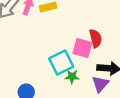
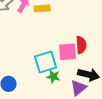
pink square: (82, 48) -> (67, 52), turned -30

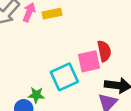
green star: (53, 77) -> (36, 95), moved

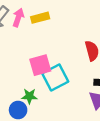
pink square: (89, 61) -> (40, 65), moved

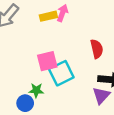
pink arrow: (18, 18) -> (62, 13), moved

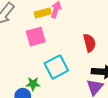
pink square: (47, 61) -> (36, 37), moved

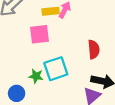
green star: (33, 84) -> (36, 76), moved

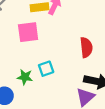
cyan square: (56, 69) -> (46, 69), size x0.6

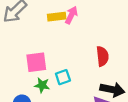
pink square: (28, 32) -> (36, 62), moved

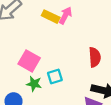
yellow rectangle: (57, 17) -> (51, 17), turned 30
pink square: (36, 62) -> (29, 61), turned 35

